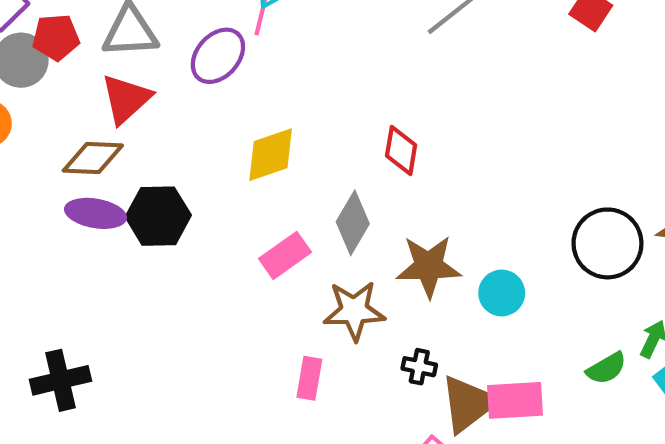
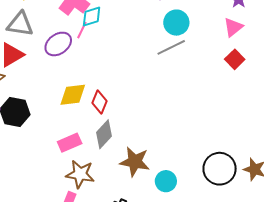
red diamond: (401, 150) -> (100, 102), moved
brown star: (354, 311) -> (80, 174), moved

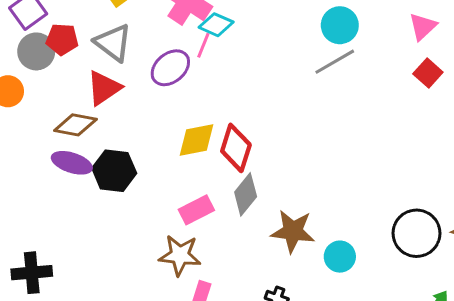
cyan diamond: (92, 17) -> (216, 25), turned 45
gray triangle: (20, 24) -> (113, 43), turned 32
red diamond: (100, 102) -> (236, 148), size x1.4
brown star: (80, 174) -> (180, 255), moved

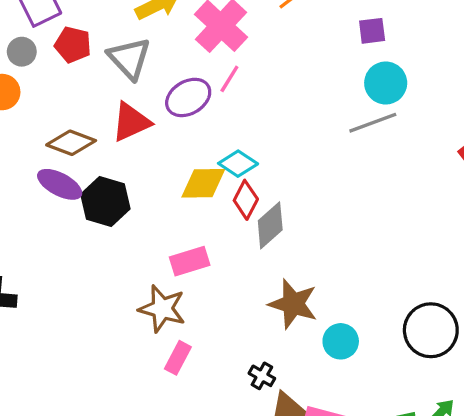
cyan diamond: (216, 25) -> (238, 164), moved
gray circle: (36, 51) -> (22, 52), moved, size x0.7
red triangle: (104, 88) -> (131, 122), moved
red diamond: (236, 148) -> (246, 200), size x0.7
gray diamond: (246, 194) -> (270, 225), moved

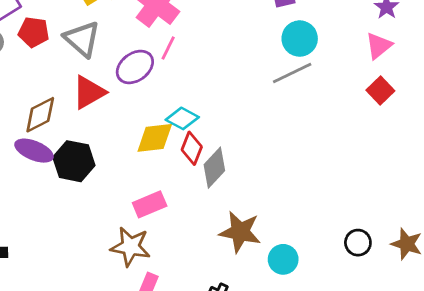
brown diamond: (71, 143) -> (40, 115), turned -42
black circle: (431, 330) -> (358, 243), size x0.6

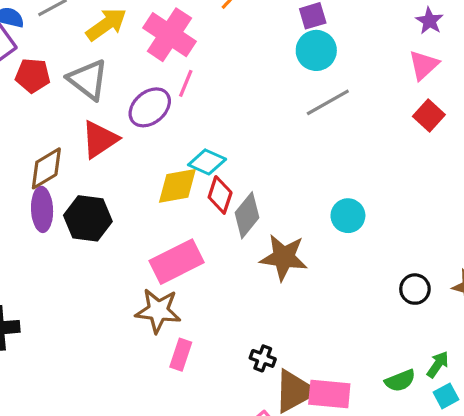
cyan circle: (300, 39) -> (316, 50), moved
purple ellipse: (34, 151) -> (42, 209), turned 69
pink rectangle: (150, 204) -> (177, 262), size x1.4
brown star: (240, 232) -> (284, 257), moved
cyan circle: (283, 259) -> (348, 216), moved

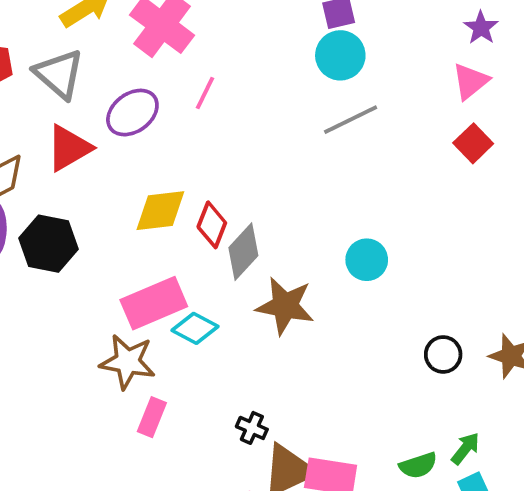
pink line: (186, 83) -> (205, 93), moved
cyan diamond: (207, 162) -> (195, 328), moved

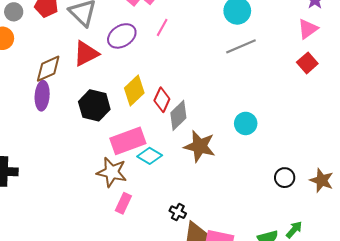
yellow diamond: (160, 211) -> (134, 90), turned -40
black hexagon: (48, 244) -> (94, 105), moved

